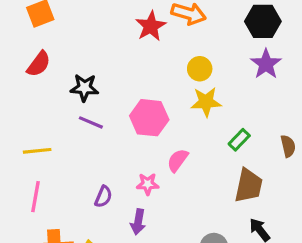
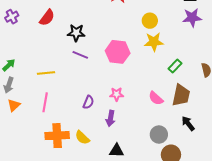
purple star: (266, 64) -> (192, 18), turned 30
pink semicircle: (178, 160) -> (156, 98), moved, turned -84

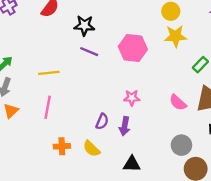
purple semicircle: (88, 102) -> (102, 121), moved
orange cross: (57, 136) -> (62, 146), size x0.6

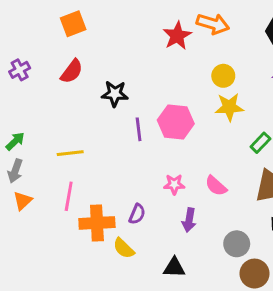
purple line: (89, 52) -> (139, 129), moved, turned 60
pink semicircle: (178, 102) -> (216, 186), moved
purple arrow: (125, 126) -> (189, 220), moved
orange cross: (62, 146) -> (97, 223), moved, size x1.6

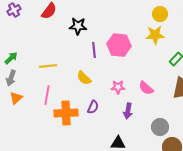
yellow circle: (223, 76) -> (160, 14), moved
yellow semicircle: (124, 248) -> (84, 78), moved

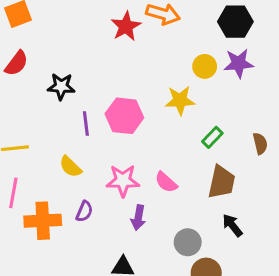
yellow circle: (160, 14) -> (205, 66), moved
pink star: (118, 87) -> (123, 181), size x1.5

